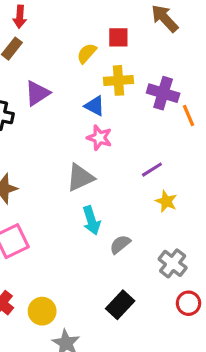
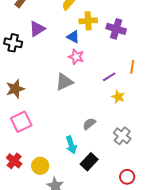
orange line: (189, 115) -> (132, 67), moved, turned 32
cyan arrow: (91, 220) -> (71, 145), moved
red circle: (189, 303) -> (127, 177), moved

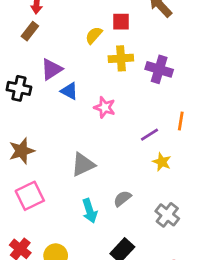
blue triangle: (73, 37) -> (69, 91), moved
gray triangle: (64, 82) -> (83, 165), moved
cyan arrow: (71, 145) -> (90, 211), moved

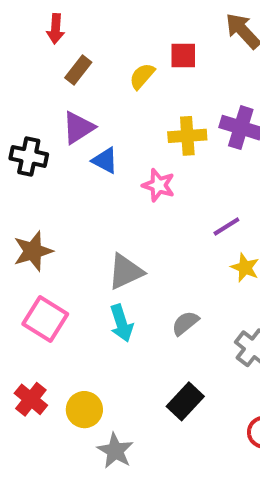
brown rectangle: (30, 31) -> (78, 70), moved
yellow cross: (121, 58) -> (187, 136), moved
pink square: (30, 196) -> (45, 319), turned -32
cyan arrow: (90, 211) -> (121, 323), moved

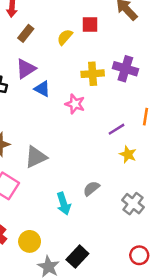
gray triangle: (126, 272) -> (36, 157), moved
cyan arrow: (121, 323) -> (64, 204), moved
black rectangle: (185, 401) -> (77, 257), moved

